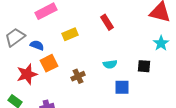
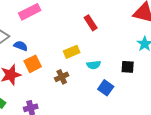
yellow rectangle: (70, 34) -> (72, 52), moved
blue square: (122, 87) -> (106, 88), turned 35

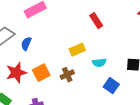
blue semicircle: (21, 46) -> (26, 44), turned -88
orange square: (33, 64) -> (41, 73), moved

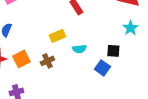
blue square: (111, 86) -> (102, 68), moved

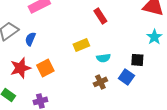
brown cross: (47, 61) -> (100, 82), moved

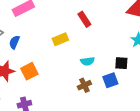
yellow rectangle: (81, 45) -> (60, 39), moved
blue square: (126, 77) -> (110, 80), turned 35

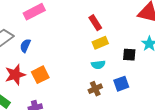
yellow rectangle: (60, 39) -> (100, 43), moved
black square: (121, 63) -> (129, 55), moved

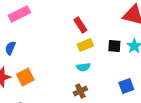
black square: (129, 55) -> (114, 46), moved
blue square: (121, 84) -> (126, 86), moved

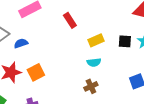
red rectangle: (80, 25) -> (70, 20), moved
blue semicircle: (10, 48) -> (21, 43), turned 48

